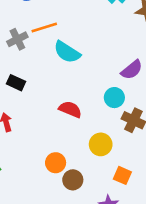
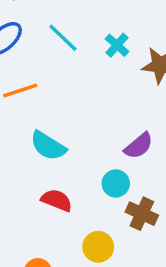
cyan semicircle: (67, 52) -> (48, 146), moved

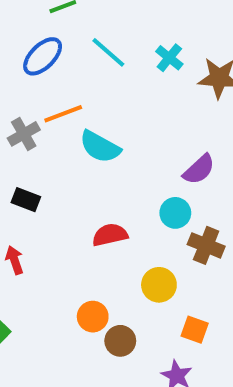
cyan semicircle: (48, 146) -> (100, 147), moved
red semicircle: (57, 200) -> (110, 235), turned -32

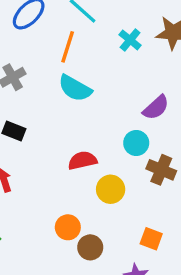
cyan cross: (169, 58) -> (130, 40), moved
orange line: (63, 114) -> (68, 47), moved, turned -52
yellow circle: (159, 285) -> (111, 189), moved

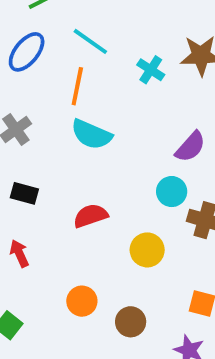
red semicircle: (82, 160) -> (91, 216), moved
orange circle: (68, 227) -> (82, 301), moved

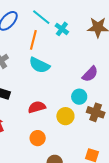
cyan cross: (151, 70) -> (62, 29), moved
yellow circle: (147, 250) -> (65, 116), moved
orange circle: (82, 301) -> (38, 138), moved

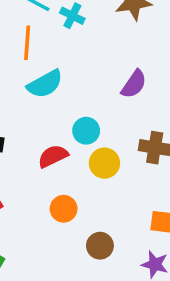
cyan semicircle: (39, 65) -> (45, 84), turned -45
cyan circle: (79, 97) -> (86, 131), moved

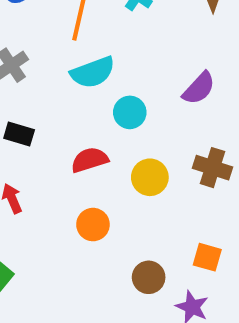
cyan circle: (86, 131) -> (130, 112), moved
brown circle: (100, 246) -> (149, 277), moved

